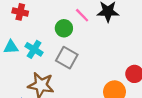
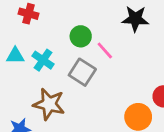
pink line: (82, 15) -> (105, 50), moved

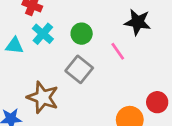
pink line: (105, 50) -> (118, 51), moved
cyan cross: (43, 60) -> (43, 34), moved

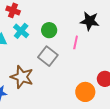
pink line: (118, 51) -> (76, 42), turned 48

